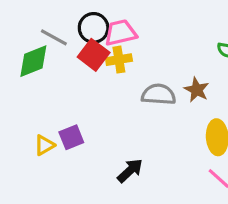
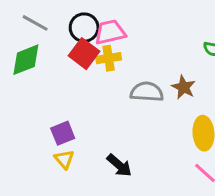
gray line: (54, 37) -> (35, 23), moved
yellow triangle: (44, 145) -> (64, 159), moved, turned -40
black arrow: (130, 171) -> (119, 165), turned 84

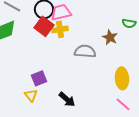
brown star: (184, 87) -> (110, 37), moved
purple square: (63, 133) -> (39, 78), moved

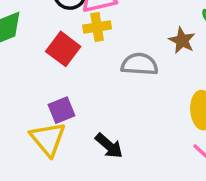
red square: (44, 26) -> (63, 49), moved
yellow triangle: (31, 95) -> (48, 139), size x1.6

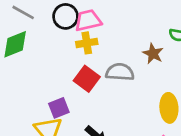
red square: (63, 49) -> (87, 79), moved

